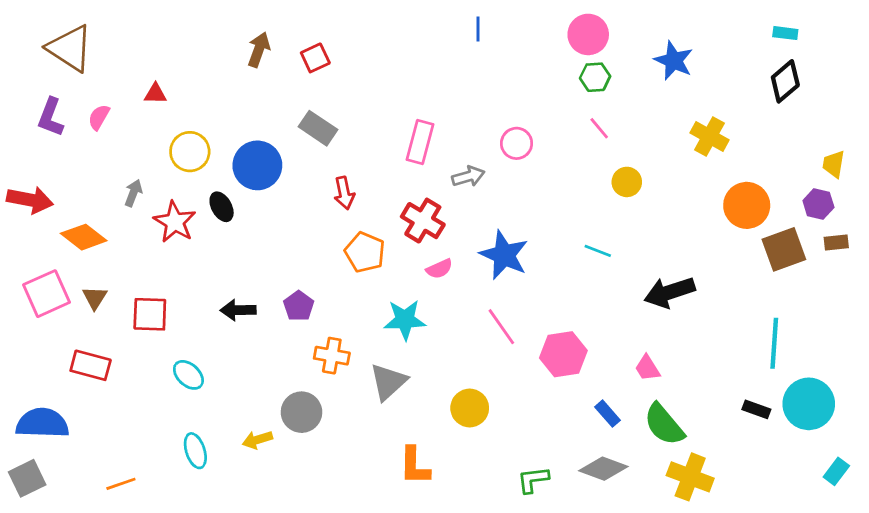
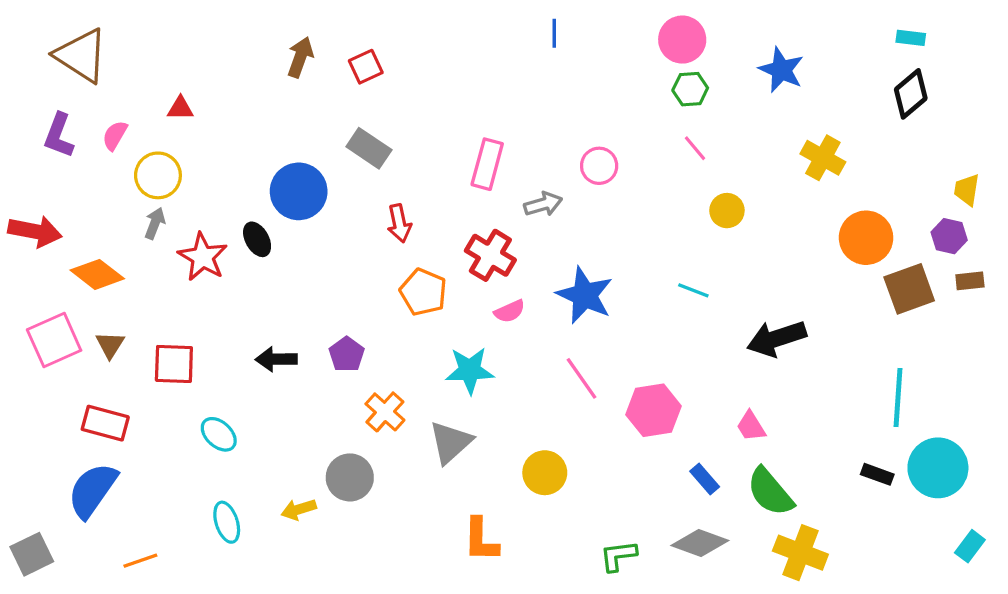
yellow circle: (190, 152) -> (158, 175), moved
orange cross: (332, 356) -> (385, 412), turned 32
blue semicircle: (42, 423) -> (92, 490), moved, turned -57

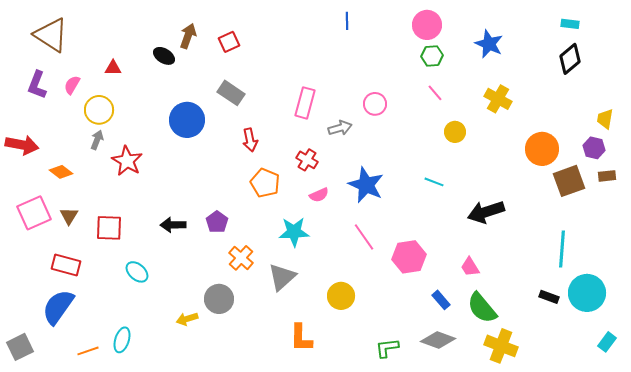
yellow cross: (823, 158) -> (498, 99), moved
black ellipse: (257, 239) -> (164, 56), moved, turned -30
red cross: (490, 255) -> (307, 160), size x0.7
orange diamond: (97, 274) -> (61, 172), size x0.7
cyan ellipse: (227, 522) -> (122, 340), moved, turned 35

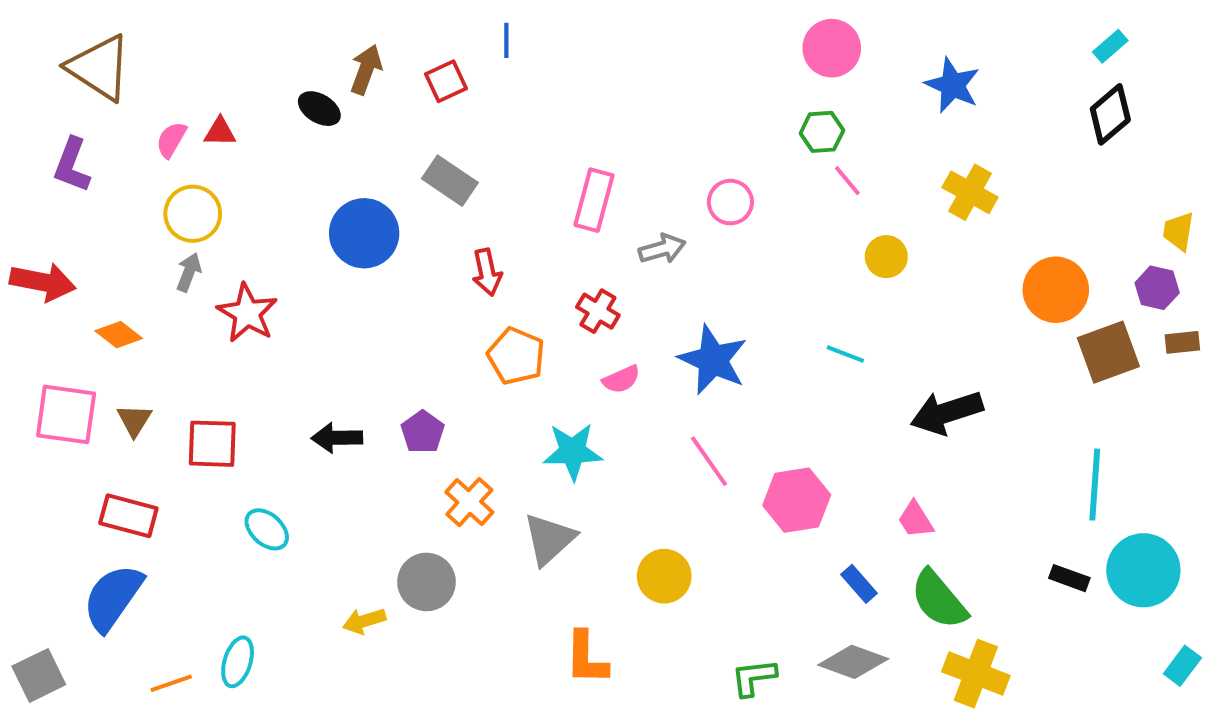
blue line: (347, 21) -> (506, 40), moved
cyan rectangle: (570, 24) -> (1110, 46), turned -48
green hexagon: (432, 56) -> (822, 132), moved
pink semicircle: (72, 85) -> (171, 140), moved
pink square: (34, 213) -> (66, 414), turned 32

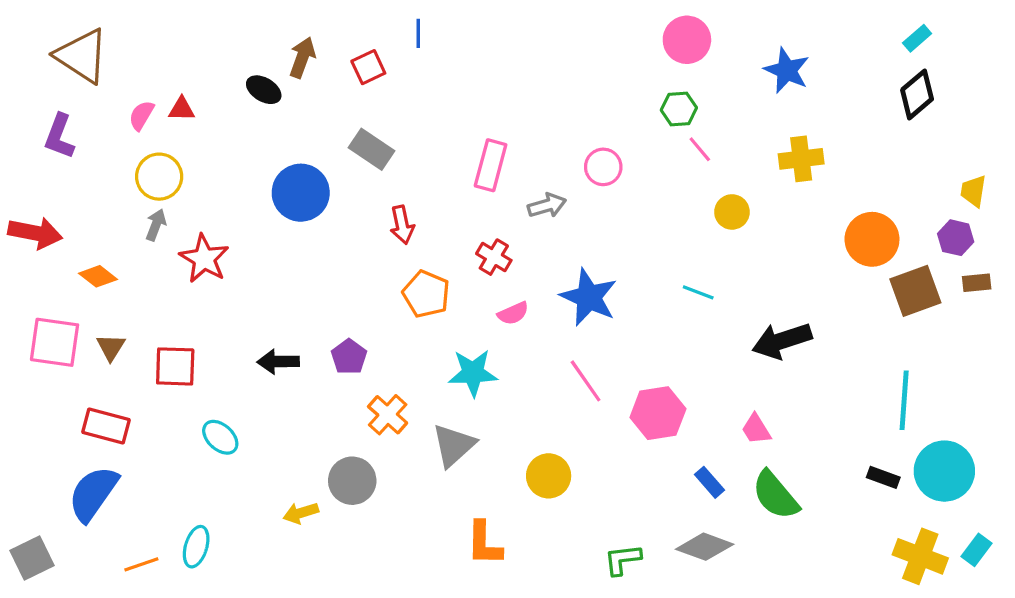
yellow cross: (970, 192) -> (801, 159), turned -36
yellow cross: (976, 674) -> (920, 556), moved

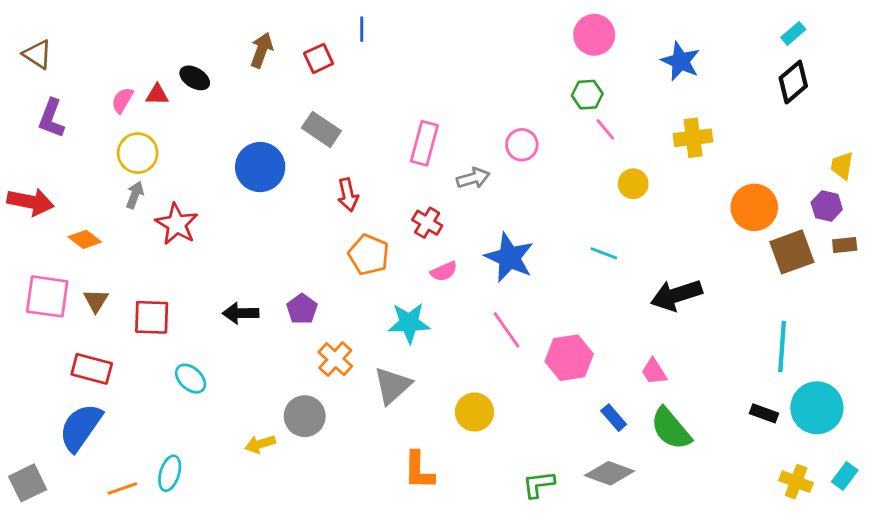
brown triangle: (82, 56) -> (37, 54), moved, size x0.6
black ellipse: (264, 90) -> (195, 78), moved
yellow cross: (920, 556) -> (796, 482), size x0.7

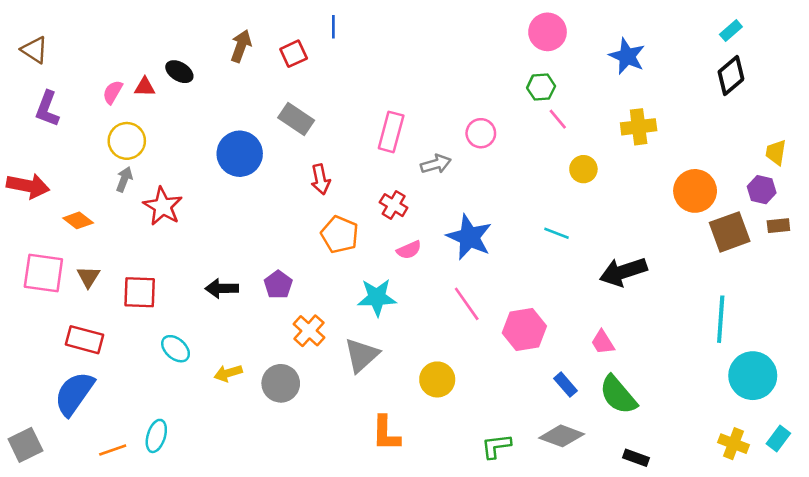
black rectangle: (764, 413) -> (636, 458), moved
yellow arrow: (260, 444) -> (228, 373), moved

